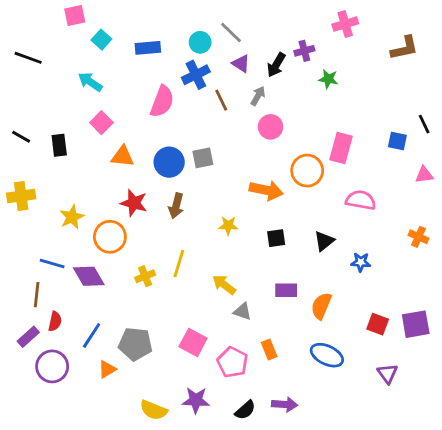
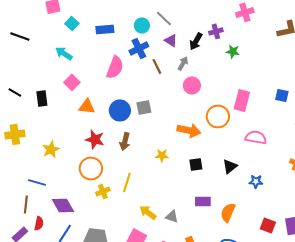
orange circle: (110, 237) -> (91, 168), moved
purple diamond: (89, 276) -> (63, 205), moved
yellow arrow: (224, 285) -> (148, 212), moved

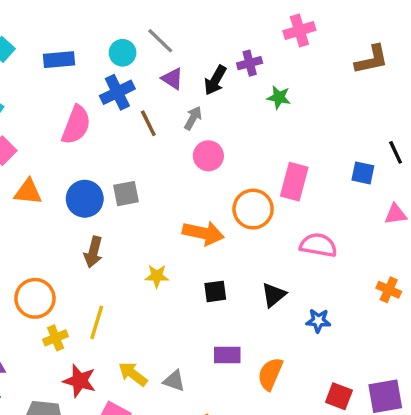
red star: (95, 139) -> (80, 381), moved

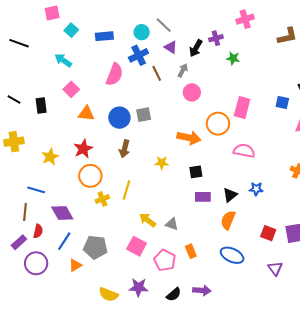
pink semicircle: (318, 245) -> (244, 151), moved
black triangle: (274, 295) -> (230, 195), moved
purple rectangle: (227, 355) -> (203, 197), moved
red star: (80, 381) -> (83, 149), moved, turned 30

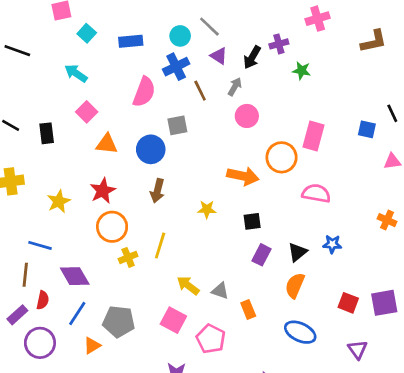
gray square: (144, 115) -> (177, 125), moved
purple rectangle: (203, 197) -> (262, 255), turned -63
orange rectangle: (191, 251) -> (248, 309), moved

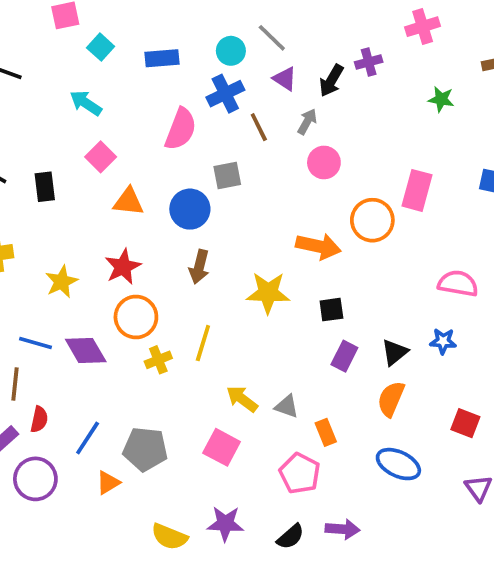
green star: (302, 71) -> (441, 99), moved
pink semicircle: (316, 193) -> (458, 283), moved
yellow star: (207, 209) -> (268, 293), size x1.6
purple diamond: (75, 276) -> (86, 350), moved
pink pentagon: (211, 339) -> (300, 473), moved

